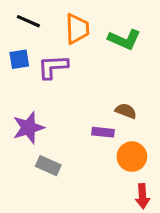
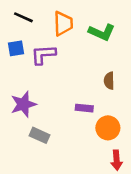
brown semicircle: (126, 111) -> (109, 81), moved, turned -112

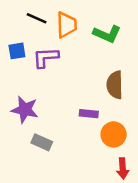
black line: (23, 17) -> (37, 18), moved
brown semicircle: (109, 81) -> (115, 85), size x1.5
purple star: (23, 104) -> (25, 110), turned 30

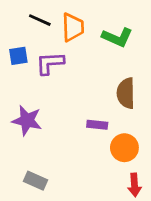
gray rectangle: (42, 142) -> (36, 181), moved

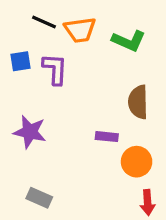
orange trapezoid: (73, 27) -> (80, 30), turned 84
purple L-shape: (50, 63) -> (55, 69), turned 96

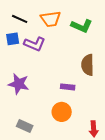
black line: (44, 22) -> (20, 19), moved
purple L-shape: (55, 69) -> (35, 44), turned 110
orange circle: (137, 162) -> (62, 112), moved

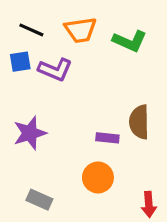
brown semicircle: (88, 65) -> (139, 122), moved
purple star: (19, 84) -> (30, 133), turned -30

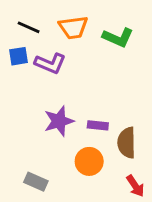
brown semicircle: (139, 122) -> (127, 143), moved
purple star: (30, 133) -> (59, 121), moved
red arrow: (149, 204) -> (135, 186), turned -30

